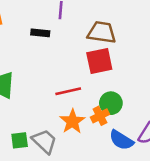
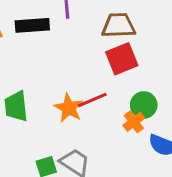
black rectangle: (40, 33) -> (32, 25), moved, size x1.5
orange star: (72, 121) -> (69, 108), moved

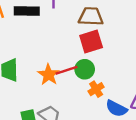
green circle: (144, 105) -> (85, 69), moved

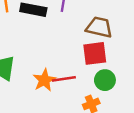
green circle: (85, 69) -> (105, 80), moved

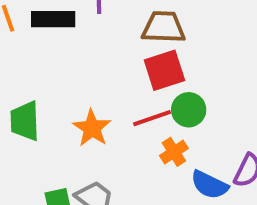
red line: (64, 79) -> (152, 118), moved

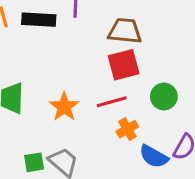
green circle: (189, 110) -> (164, 97), moved

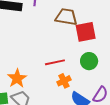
red square: (124, 65) -> (86, 32), moved
orange star: (64, 107) -> (17, 78), moved

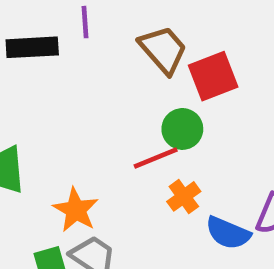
brown trapezoid: (66, 17) -> (163, 50), turned 50
green circle: (89, 61) -> (182, 129), moved

